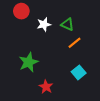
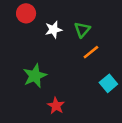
green triangle: (67, 24) -> (82, 30), turned 48
cyan square: (79, 72) -> (108, 83), moved

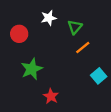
red circle: (26, 13) -> (19, 34), moved
white star: (53, 30) -> (49, 18), moved

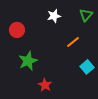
white star: (49, 18) -> (54, 16), moved
green triangle: (75, 27) -> (86, 15), moved

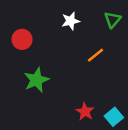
cyan square: (87, 67) -> (114, 117), moved
red star: (45, 85) -> (85, 112), moved

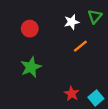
white star: (71, 21) -> (72, 22), moved
red circle: (22, 39) -> (30, 29), moved

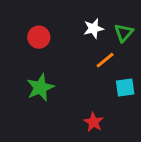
green triangle: (95, 16) -> (124, 33), moved
cyan square: (96, 98) -> (125, 87), moved, turned 32

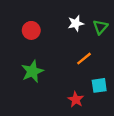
orange line: (105, 60) -> (84, 59), moved
cyan square: (125, 87) -> (99, 85), moved

